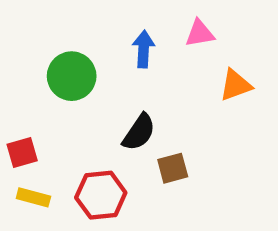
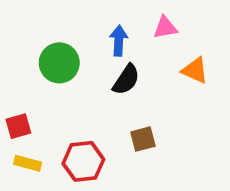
orange triangle: (236, 85) -> (195, 70), turned 44
black semicircle: (139, 132) -> (126, 80), moved

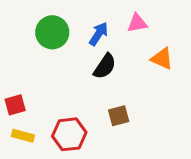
blue arrow: (119, 41) -> (99, 34), turned 30
green circle: (59, 63) -> (52, 32), moved

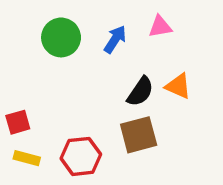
orange triangle: (162, 59) -> (178, 86), moved
black semicircle: (105, 66) -> (140, 92), moved
brown square: (119, 116) -> (139, 135), size x1.5

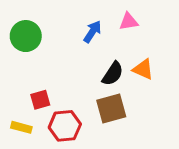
green circle: (61, 37) -> (26, 36), moved
red square: (18, 122) -> (40, 100), moved

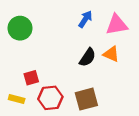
pink triangle: (129, 22) -> (117, 25), moved, size x1.5
blue arrow: (92, 32) -> (85, 19), moved
brown square: (111, 109) -> (86, 99), moved

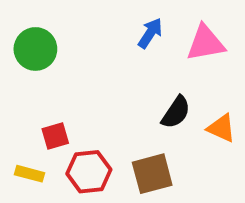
orange triangle: (111, 54) -> (221, 128), moved
black semicircle: (88, 57) -> (176, 112), moved

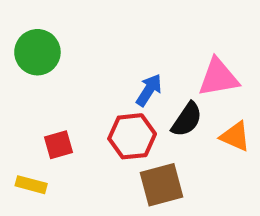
blue arrow: (150, 33) -> (149, 90), moved
pink triangle: (206, 43) -> (218, 77), moved
red hexagon: (89, 172) -> (132, 136), moved

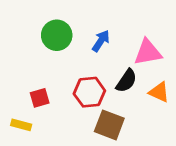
green circle: (37, 52) -> (57, 35), moved
blue arrow: (149, 90) -> (101, 41), moved
brown square: (162, 185) -> (109, 125), turned 36

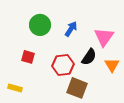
pink triangle: (148, 52) -> (104, 37), turned -45
orange triangle: (159, 92) -> (112, 65), turned 35
red square: (40, 98) -> (28, 57), moved, turned 32

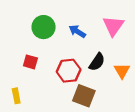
blue arrow: (71, 29) -> (77, 31), turned -91
pink triangle: (104, 37) -> (113, 26), moved
yellow rectangle: (15, 88) -> (16, 96), turned 64

